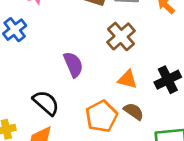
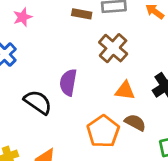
purple semicircle: (73, 64) -> (68, 82), turned -140
black semicircle: (46, 103) -> (38, 102), moved

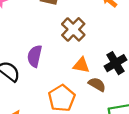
brown semicircle: (135, 122) -> (97, 84), moved

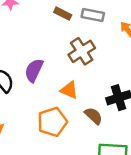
orange triangle: (81, 65) -> (69, 90), moved

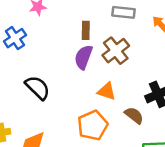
brown rectangle: (63, 14) -> (86, 30), moved, turned 70
purple semicircle: (34, 70) -> (83, 57), moved

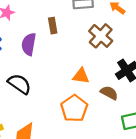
brown cross: (116, 51) -> (101, 36), moved
purple semicircle: (83, 57) -> (29, 44), moved

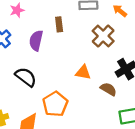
orange pentagon: (74, 108) -> (55, 104), moved

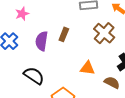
brown rectangle: (59, 24) -> (64, 34), moved, turned 32

